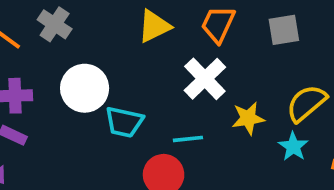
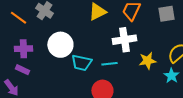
white cross: (205, 79) -> (124, 40), turned 35
cyan line: (188, 139) -> (109, 64), moved

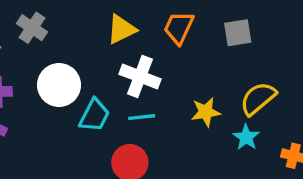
white cross: (124, 40) -> (140, 77), moved, turned 30
cyan trapezoid: (81, 63) -> (94, 115), turned -75

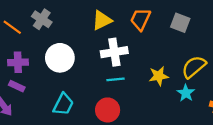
gray square: (238, 33) -> (180, 23), turned 30
white cross: (140, 77) -> (114, 52), turned -30
cyan trapezoid: (94, 115) -> (63, 104), moved

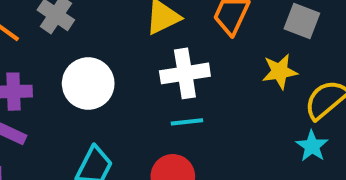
yellow star: (159, 76) -> (280, 71), moved

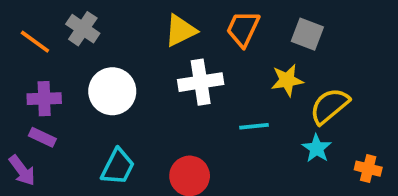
cyan line: (187, 122) -> (254, 126), moved

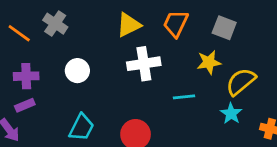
white circle: (112, 91) -> (77, 71), size x0.7
purple rectangle: (42, 137) -> (25, 105), turned -48

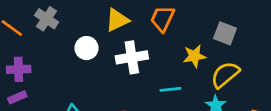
gray square: (224, 28) -> (225, 33), moved
white circle: (77, 71) -> (87, 48), moved

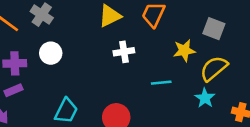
white circle: (87, 48) -> (51, 53), moved
white cross: (132, 57) -> (124, 52), size x0.7

